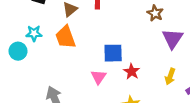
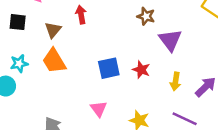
red star: (132, 71) -> (141, 70), moved
pink triangle: (99, 77) -> (99, 109), moved

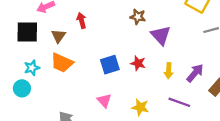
black square: (18, 22) -> (27, 32), size x1.5
orange trapezoid: (54, 61) -> (62, 63), turned -30

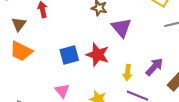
red star: (138, 63) -> (98, 55), size x1.5
yellow arrow: (169, 71) -> (128, 73), moved

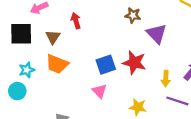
pink triangle: (62, 91) -> (99, 91), moved

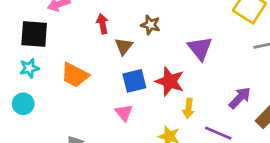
brown star: (133, 15) -> (150, 25), moved
brown triangle: (53, 37) -> (124, 46), moved
cyan star: (27, 70) -> (29, 68), moved
yellow arrow: (166, 78) -> (188, 108), moved

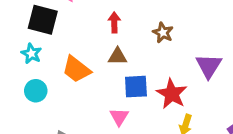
brown triangle: (124, 46) -> (118, 57), moved, turned 42
cyan star: (29, 68) -> (31, 54), turned 30
cyan circle: (23, 104) -> (36, 91), moved

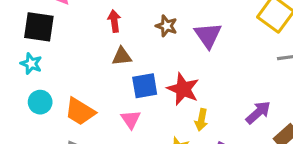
purple triangle: (209, 66) -> (208, 35), moved
orange trapezoid: (76, 69) -> (80, 112), moved

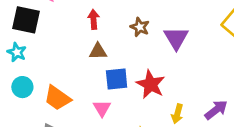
yellow arrow: (201, 120) -> (177, 114), moved

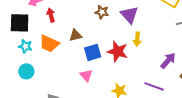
red arrow: (94, 19) -> (51, 15), moved
cyan star: (17, 52) -> (25, 46), moved
orange trapezoid: (57, 98) -> (49, 44), moved
yellow arrow: (177, 114) -> (137, 39), moved

